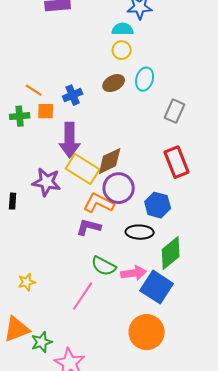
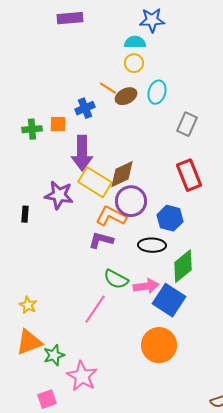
orange line: (34, 90) -> (108, 88), moved
yellow star: (27, 282) -> (28, 305), moved, turned -30

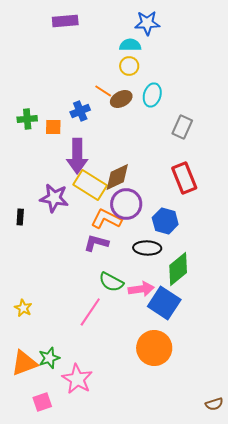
green cross: (32, 129) -> (27, 119), moved
orange triangle: (29, 342) -> (24, 363), moved

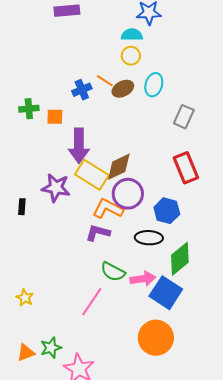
blue cross: (80, 111) -> (82, 90), moved
orange triangle: (24, 363) -> (26, 353), size x0.7

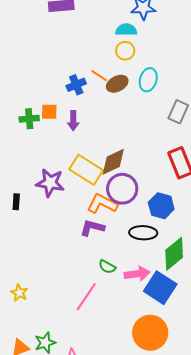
green cross: (29, 109) -> (29, 119), moved
purple arrow: (79, 146) -> (73, 121), moved, size x0.6
green semicircle: (113, 272) -> (107, 267), size x0.7

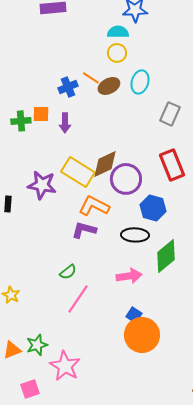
purple circle: (122, 189) -> (126, 179), moved
green semicircle: (107, 267) -> (68, 272), moved, turned -66
blue square: (160, 288) -> (134, 315), moved, size x0.5

